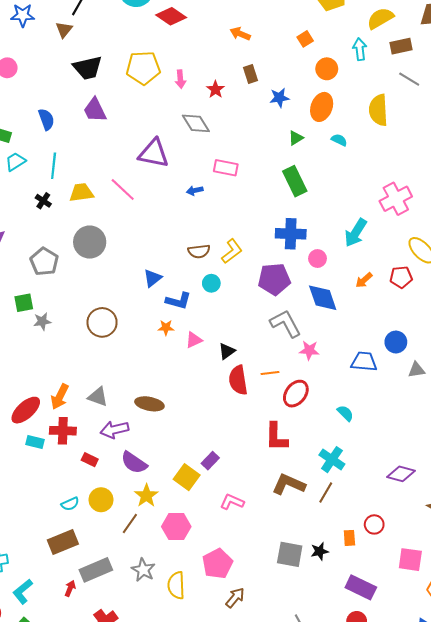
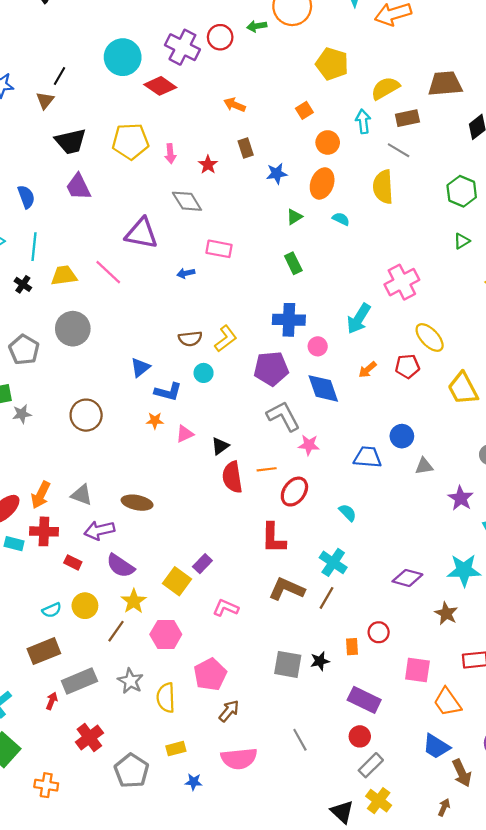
gray line: (409, 79) -> (399, 150), moved
green rectangle: (295, 181) -> (293, 263), size x0.7

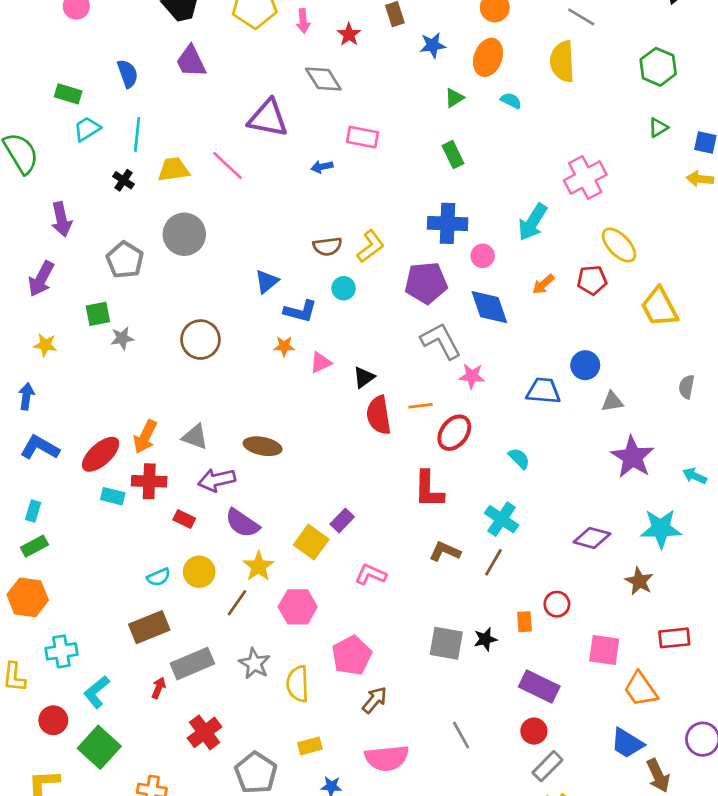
purple star: (461, 498) -> (632, 457), moved, size x1.4
brown L-shape: (287, 589) -> (445, 551), size x0.7

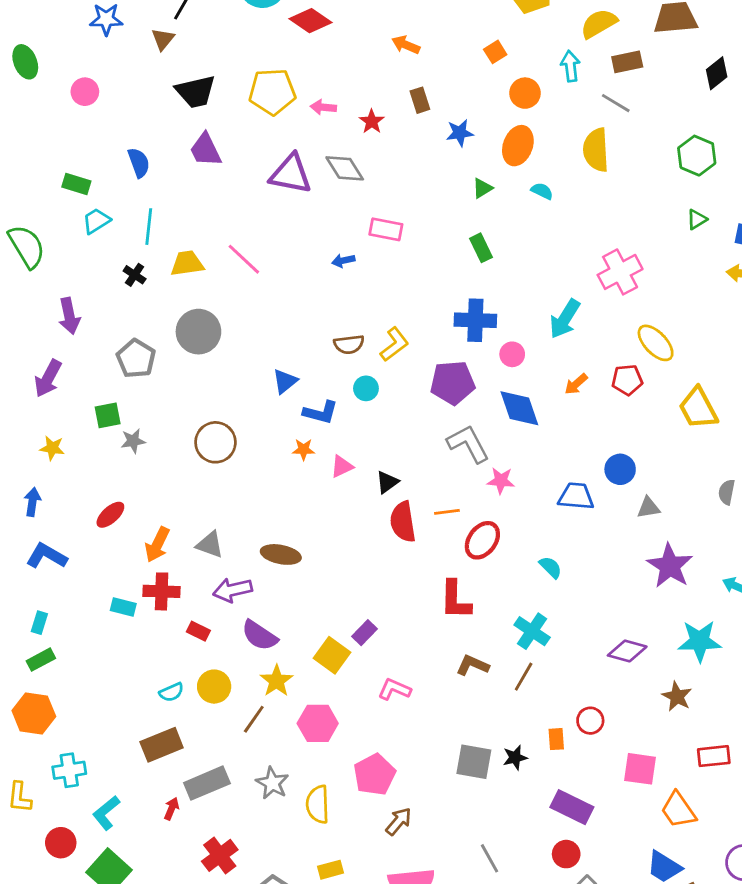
pink arrow: (303, 21) -> (323, 107), turned 100
purple triangle: (268, 118) -> (291, 174), moved
red ellipse: (101, 454) -> (110, 515), moved, size x0.7

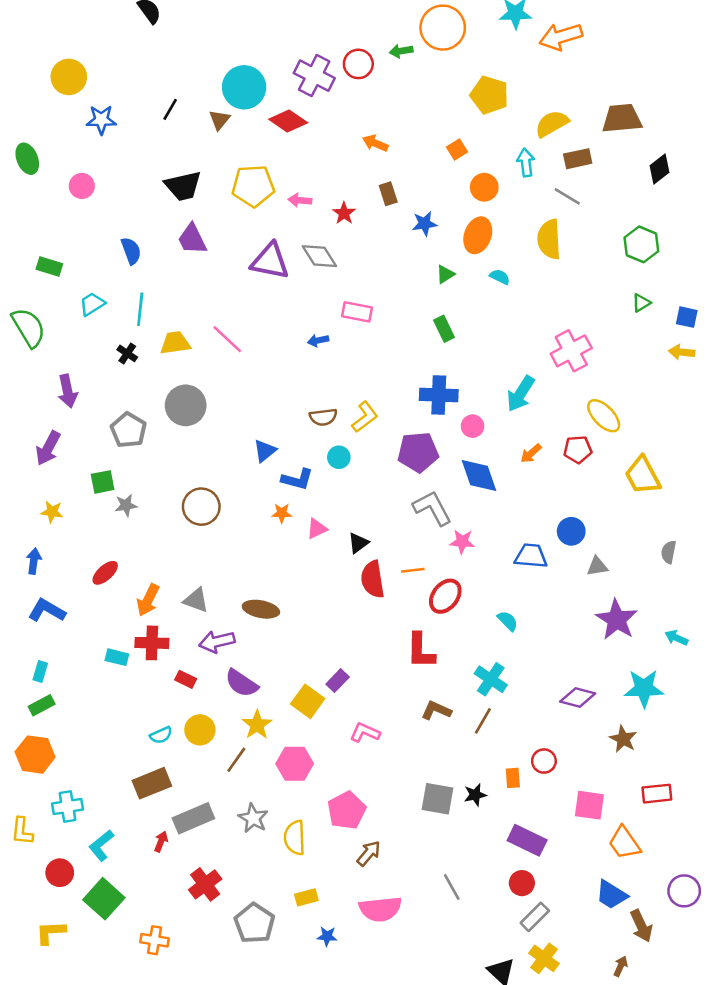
brown triangle: (163, 39) -> (219, 120), moved
green rectangle: (76, 184) -> (49, 266), moved

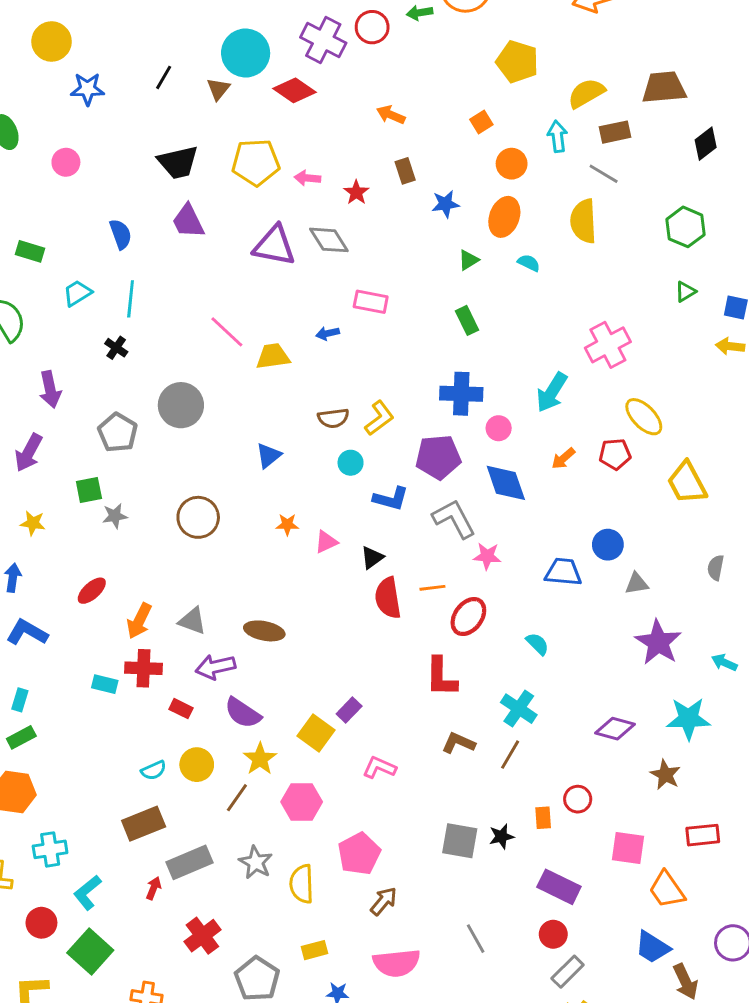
yellow trapezoid: (175, 343) -> (273, 356), moved
blue L-shape: (297, 479) -> (391, 499), moved

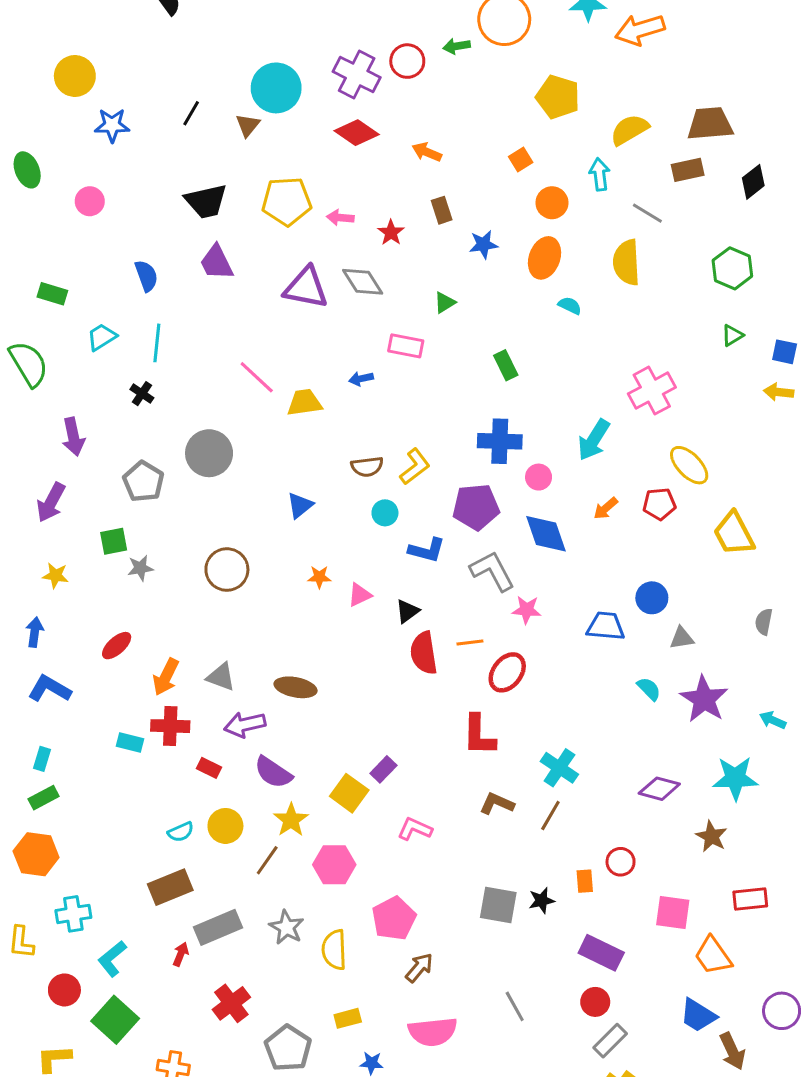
red diamond: (294, 90) -> (357, 133), moved
brown rectangle: (615, 132) -> (688, 170), moved
green triangle: (468, 260) -> (445, 303), moved
cyan semicircle: (537, 644) -> (649, 689), moved

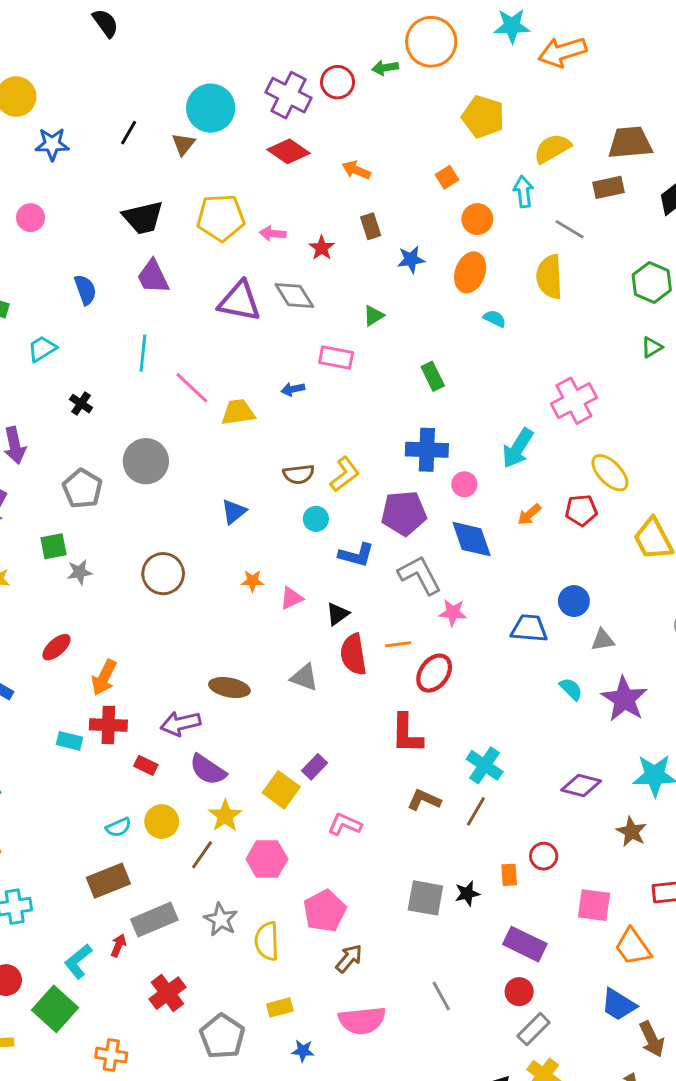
cyan line: (157, 343) -> (143, 353), moved
gray triangle: (221, 677) -> (304, 677), moved
cyan L-shape: (112, 959) -> (78, 961), moved

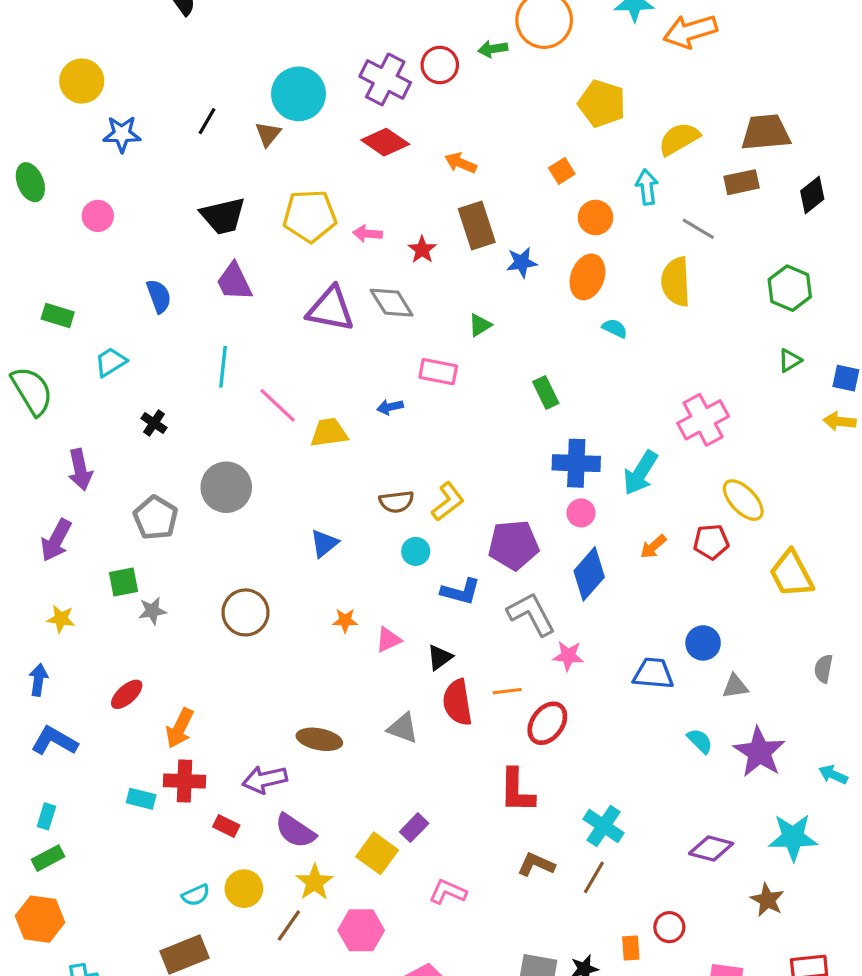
brown rectangle: (371, 226) -> (477, 226), size x1.6
blue cross: (427, 450) -> (576, 463), moved
blue diamond: (472, 539) -> (589, 574), turned 60

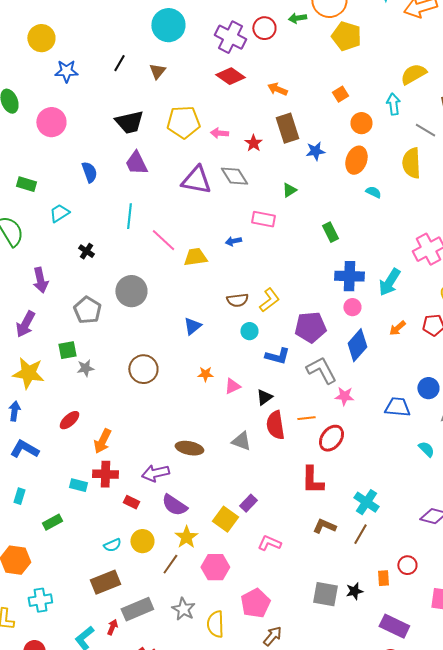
cyan circle: (298, 94) -> (168, 25), moved
yellow pentagon: (602, 104) -> (346, 36), moved
pink circle: (98, 216) -> (51, 122), size x1.5
yellow star: (61, 619) -> (28, 373), size x1.8
green rectangle: (48, 858) -> (52, 522), moved

